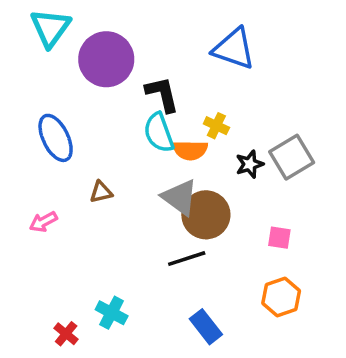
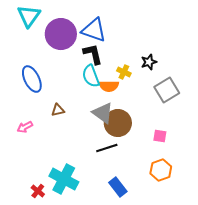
blue triangle: (234, 49) -> (94, 30), moved
black star: (250, 164) -> (149, 62), moved
cyan cross: (112, 313) -> (64, 179), size x1.6

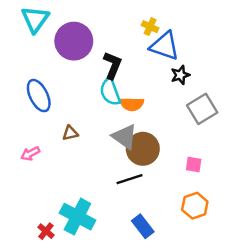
blue triangle: (94, 30) -> (165, 46), moved
black L-shape: (93, 54) -> (113, 65), turned 35
yellow cross: (124, 72) -> (150, 27), moved

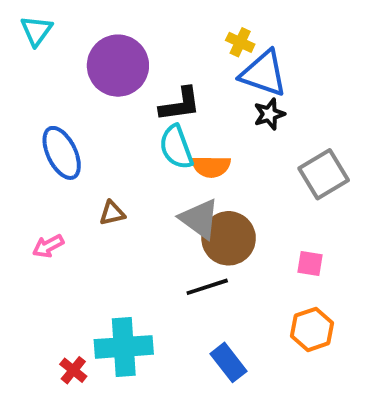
cyan triangle: (35, 19) -> (36, 31), moved, size x0.7
black L-shape: (113, 65) -> (180, 104), turned 60
black star: (180, 75) -> (269, 114), moved
cyan cross: (77, 217) -> (124, 347), turned -32

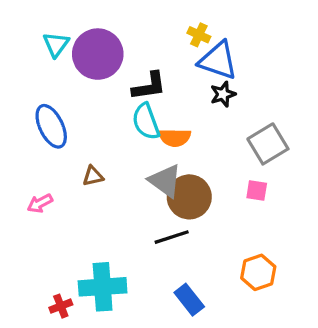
cyan triangle: (36, 31) -> (56, 44), moved
pink square: (310, 264) -> (257, 190), moved
red cross: (73, 370) -> (61, 306), turned 30

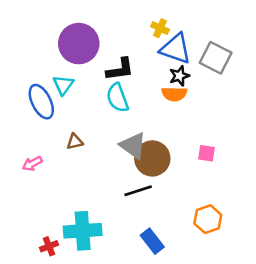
cyan triangle: (56, 44) -> (63, 85), moved
orange semicircle: (175, 138) -> (174, 94), moved
gray square: (268, 144) -> (216, 58), moved, turned -32

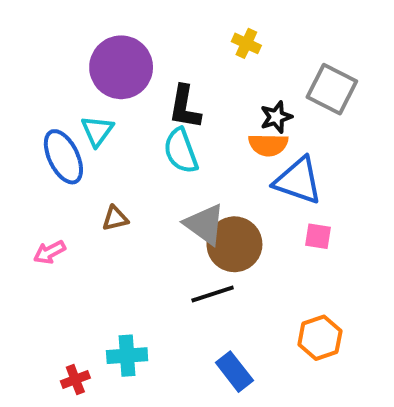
blue triangle: (176, 49) -> (298, 181), moved
black L-shape: (120, 69) -> (185, 107), turned 108
cyan cross: (83, 231) -> (127, 356), size x0.7

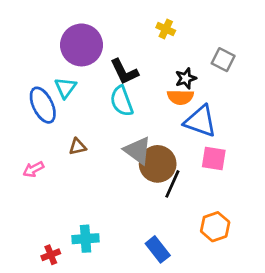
gray square: (332, 89) -> (223, 60), size x0.7
black L-shape: (185, 107) -> (124, 72), turned -36
pink square: (318, 236) -> (214, 159), size x1.4
black line: (213, 294) -> (172, 184), moved, turned -48

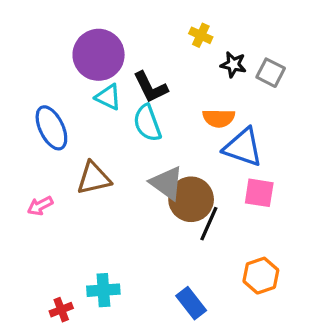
black star: (186, 78) -> (233, 65), moved, turned 30
cyan triangle: (65, 88) -> (108, 97), moved, turned -40
brown triangle: (77, 147) -> (94, 178), size x1.6

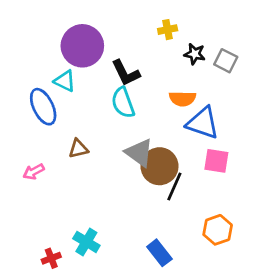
yellow cross: (201, 35) -> (168, 30), turned -36
cyan triangle: (108, 97) -> (65, 81), moved
brown triangle: (94, 178) -> (78, 149), size x0.7
cyan cross: (103, 290) -> (86, 242), turned 35

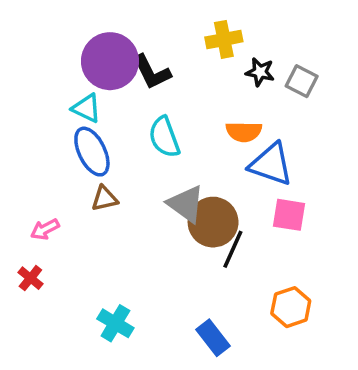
yellow cross: (168, 30) -> (224, 39), size x1.4
black L-shape: (126, 73) -> (152, 72), moved
blue ellipse: (43, 107) -> (92, 152), moved
red cross: (51, 258) -> (30, 278), moved, turned -30

